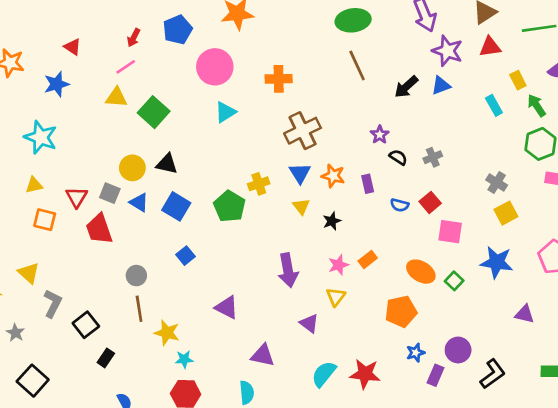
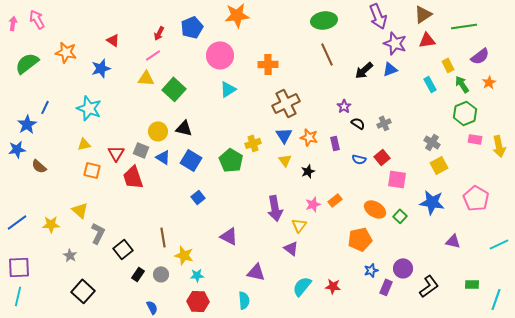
gray circle: (136, 276) -> (161, 274), moved
yellow triangle: (336, 297) -> (299, 225), moved
red star: (365, 374) -> (333, 286), size x0.7

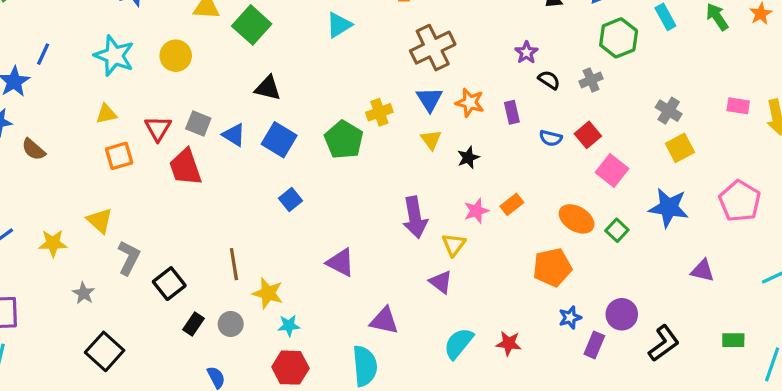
green hexagon: (465, 113) -> (619, 38), moved
yellow circle: (158, 131) -> (176, 56), moved
orange square: (92, 170) -> (119, 156), turned -30
pink square: (397, 179) -> (612, 170), turned 30
cyan semicircle: (244, 300) -> (365, 366), size x1.4

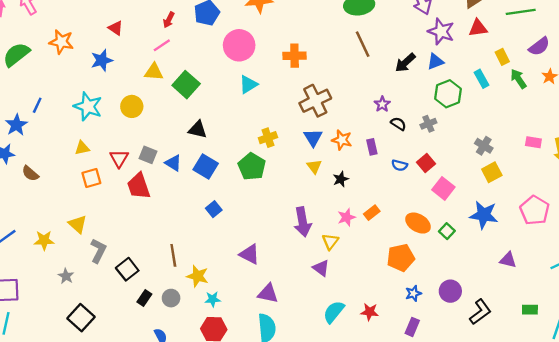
yellow cross: (379, 112) -> (268, 138), moved
purple triangle: (384, 321) -> (268, 293), moved
purple rectangle: (594, 345) -> (412, 327), moved

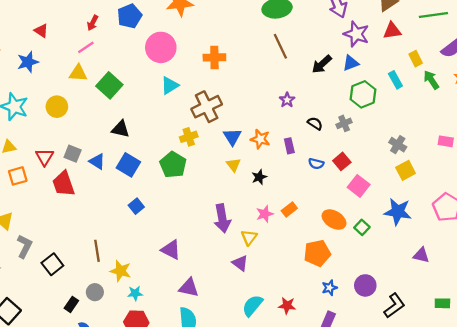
brown cross: (315, 101) -> (207, 107), moved
purple star: (382, 104) -> (287, 100), moved
black rectangle: (144, 298) -> (71, 304), moved

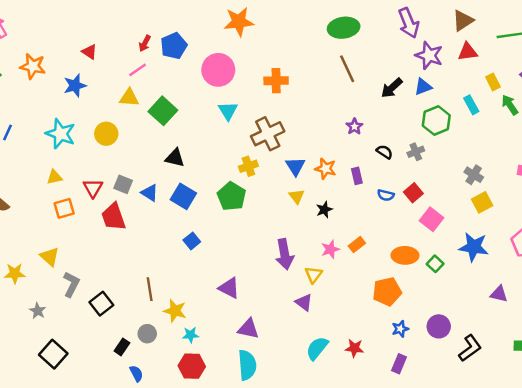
blue pentagon: (130, 16) -> (174, 46), moved
cyan triangle: (170, 85) -> (228, 111), turned -30
orange ellipse: (334, 220) -> (405, 255), turned -30

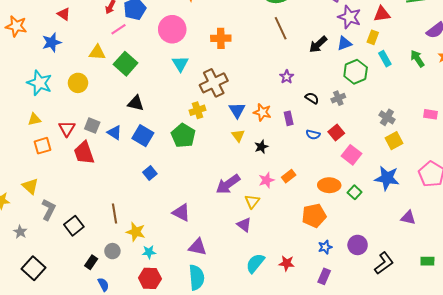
pink line: (138, 70) -> (118, 29), moved
yellow rectangle: (493, 82) -> (373, 37), moved, turned 48
purple arrow: (285, 254) -> (228, 184), turned 65

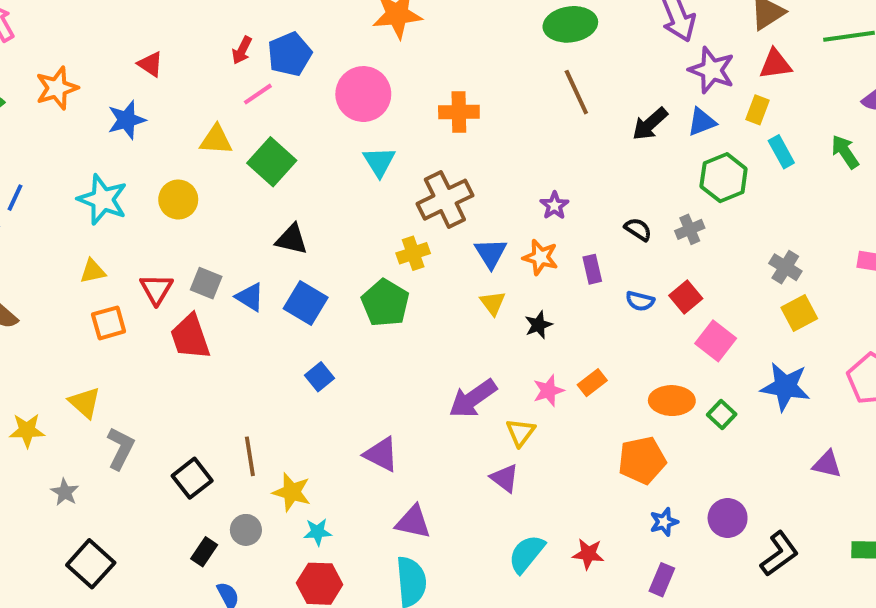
orange star: (16, 26) -> (57, 88), turned -30
purple star: (287, 77) -> (554, 205), moved
black square: (74, 226) -> (192, 478), moved

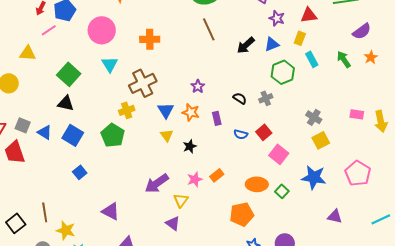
purple star: (712, 70) -> (277, 18), size x0.7
green square: (272, 162) -> (69, 74), moved

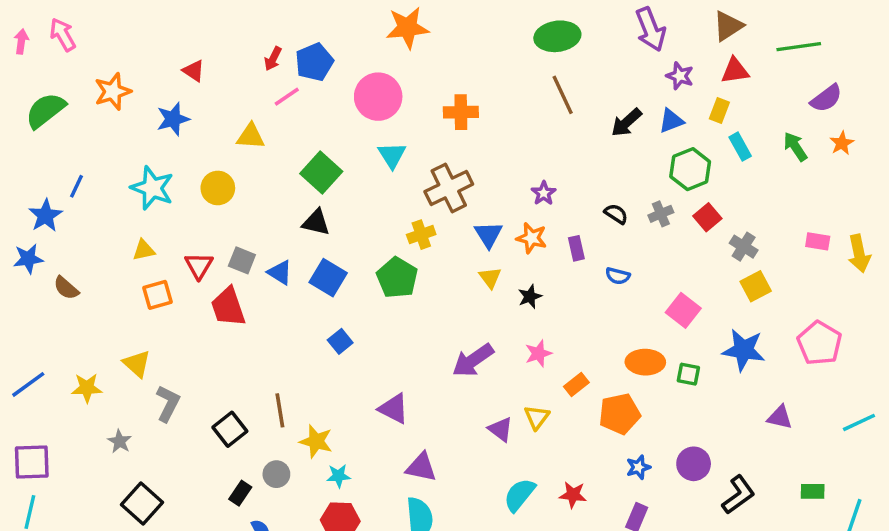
red square: (264, 132) -> (707, 217), moved
orange rectangle: (217, 175) -> (576, 384), moved
green square: (282, 191) -> (688, 374), turned -32
yellow triangle: (181, 200) -> (537, 417), moved

